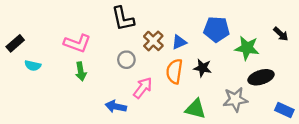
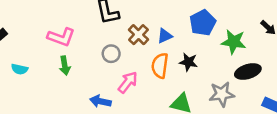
blue pentagon: (217, 29) -> (203, 23), turned -30
cyan semicircle: (33, 66) -> (20, 69), moved

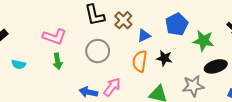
brown cross: (138, 35) -> (123, 20), moved
gray circle: (111, 54) -> (98, 51), size x1.5
pink arrow: (128, 82) -> (112, 87), moved

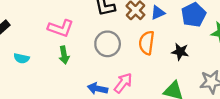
blue triangle: (144, 36) -> (158, 13), moved
orange semicircle: (140, 61) -> (147, 43), moved

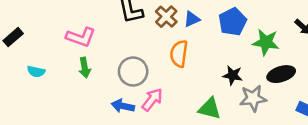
gray circle: (108, 44) -> (133, 71), moved
black star: (180, 52) -> (233, 75), moved

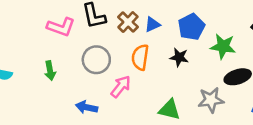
pink L-shape: (81, 37) -> (61, 27), moved
gray circle: (133, 71) -> (96, 60), moved
black star: (233, 75) -> (179, 57), moved
pink arrow: (152, 100) -> (121, 87), moved

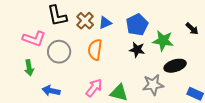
pink L-shape: (61, 27) -> (34, 39), moved
black star: (179, 57) -> (137, 50), moved
green arrow: (50, 71) -> (29, 68), moved
pink arrow: (121, 87) -> (94, 88), moved

